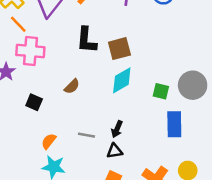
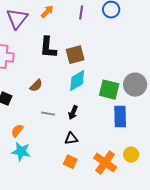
green square: (161, 91) -> (109, 90), size x1.5
black arrow: (117, 129) -> (73, 113), moved
gray line: (87, 135) -> (48, 114), moved

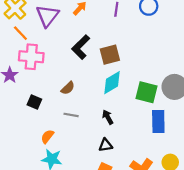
black L-shape: (48, 48) -> (81, 47), turned 40
black arrow: (73, 113) -> (108, 117), turned 128
gray line: (48, 114) -> (71, 115), moved

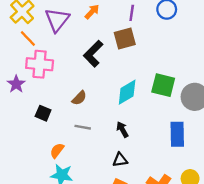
brown square: (110, 55) -> (125, 39), moved
green square: (147, 92) -> (163, 85), moved

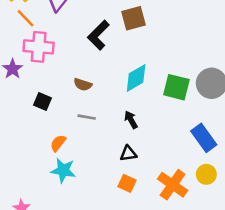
green square: (163, 85) -> (176, 87), moved
brown semicircle: (79, 98) -> (83, 85), turned 63
blue rectangle: (177, 134) -> (204, 138), moved, turned -35

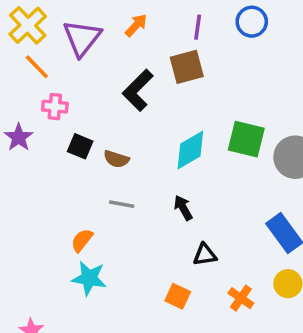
pink cross: (39, 47) -> (55, 107), size x0.6
green square: (176, 87) -> (246, 139), moved
black square: (42, 101) -> (80, 146), moved
black triangle: (128, 154) -> (205, 255), moved
orange cross: (173, 185) -> (241, 298), size x0.6

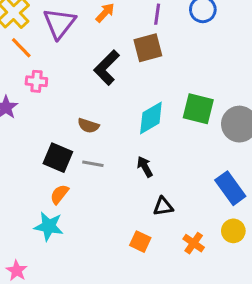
black square: (80, 146) -> (58, 158), moved, size x1.4
cyan star: (89, 278) -> (49, 226), moved

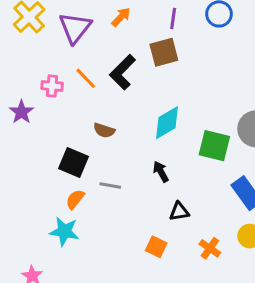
orange line: (21, 48) -> (86, 78), moved
green square: (198, 109) -> (214, 146), moved
gray line: (93, 164) -> (110, 185), moved

